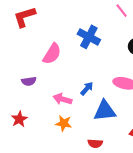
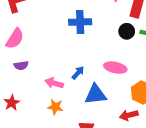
blue cross: (89, 37) -> (80, 22), turned -30
pink semicircle: (52, 54) -> (15, 39), moved

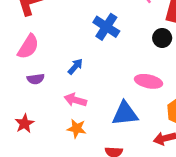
blue cross: (80, 22) -> (106, 27), turned 35
blue arrow: (78, 73) -> (75, 66), moved

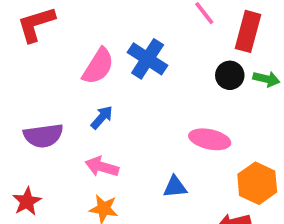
pink semicircle: (28, 47) -> (98, 66), moved
purple semicircle: (36, 79) -> (43, 136), size x1.5
blue triangle: (125, 114) -> (175, 187), size x0.6

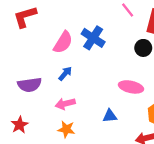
pink arrow: (102, 167) -> (65, 104), turned -30

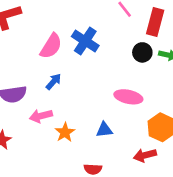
pink arrow: (65, 104) -> (41, 116), moved
orange star: (66, 129) -> (65, 132), moved, turned 30

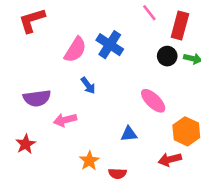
blue arrow: (54, 82) -> (88, 85), moved, turned 102
pink ellipse: (128, 97) -> (153, 101), turned 32
orange star: (65, 132) -> (89, 161), moved

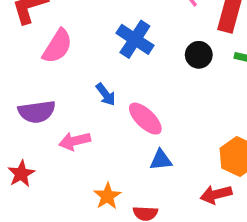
pink semicircle: (75, 50) -> (57, 46), moved
black circle: (167, 56) -> (199, 55), moved
pink ellipse: (153, 101) -> (145, 119), moved

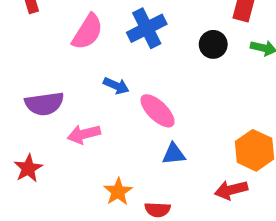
blue cross: (135, 39) -> (147, 28), turned 30
pink semicircle: (57, 46) -> (87, 32), moved
blue arrow: (106, 94) -> (116, 86), turned -30

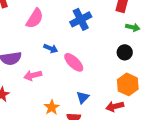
blue cross: (147, 28) -> (81, 19), moved
black circle: (213, 44) -> (125, 52), moved
blue triangle: (174, 154) -> (83, 97), moved, turned -40

